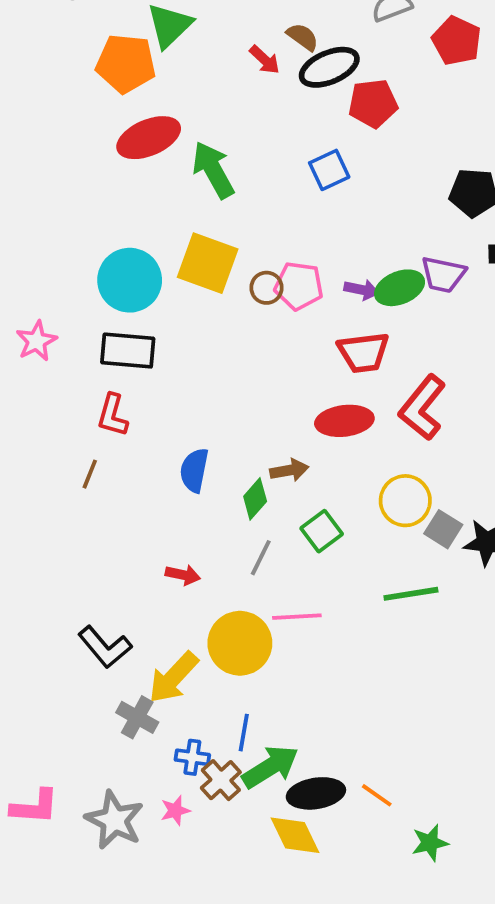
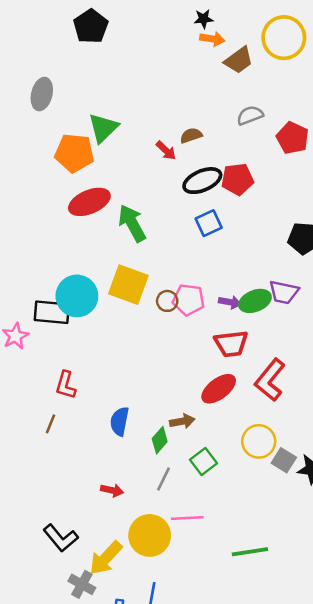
brown semicircle: (303, 37) -> (191, 135), turned -55
black ellipse: (329, 67) -> (202, 181), moved
black rectangle: (128, 351) -> (52, 312), moved
red ellipse: (344, 421) -> (219, 389), turned -30
green line: (411, 594) -> (250, 552), moved

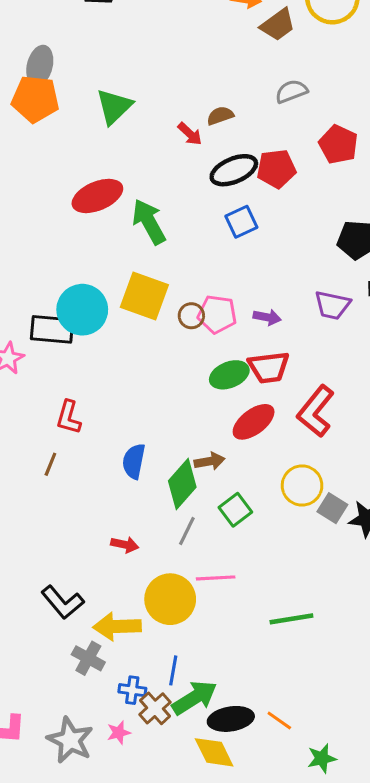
red pentagon: (293, 138) -> (338, 144), moved
orange pentagon: (74, 153) -> (35, 99), moved
green ellipse: (255, 301) -> (229, 375), moved
green diamond: (160, 440) -> (182, 484), size x1.5
yellow arrow: (106, 558) -> (117, 626), turned 45

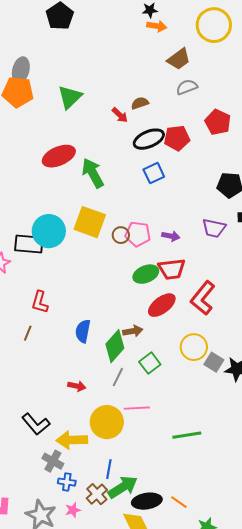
brown trapezoid: (278, 25) -> (179, 59), moved
blue cross: (132, 690) -> (67, 482), moved

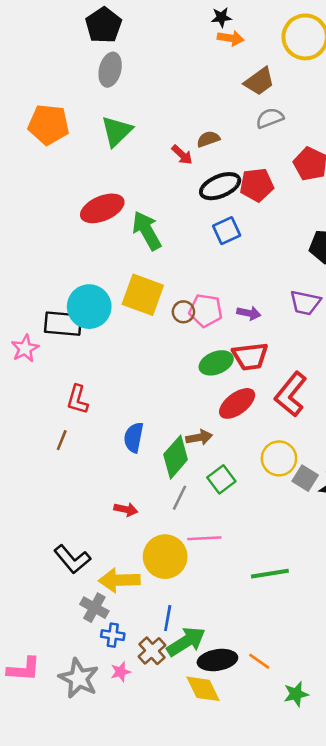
gray ellipse: (21, 70) -> (110, 70), moved

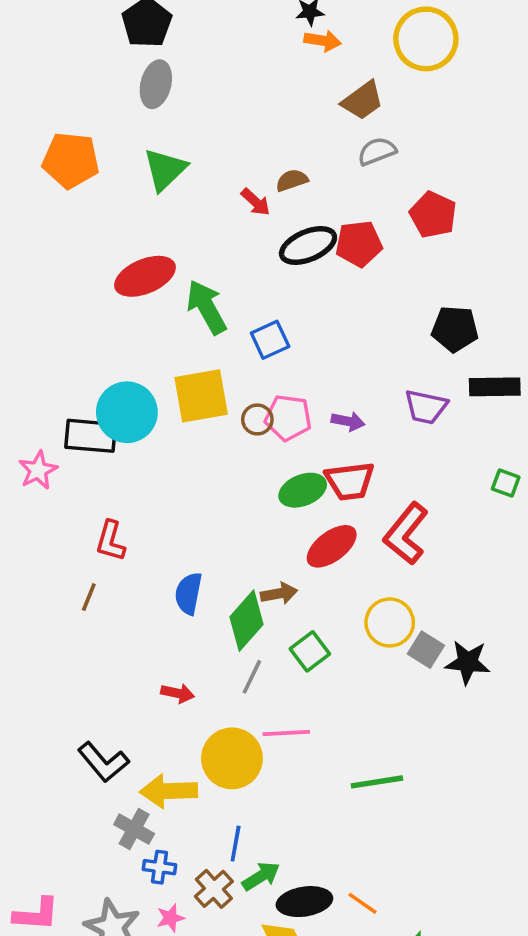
blue square: (227, 231) -> (270, 340), moved
yellow square: (143, 295) -> (201, 396), turned -30
green arrow: (186, 642) -> (261, 876), size x0.7

